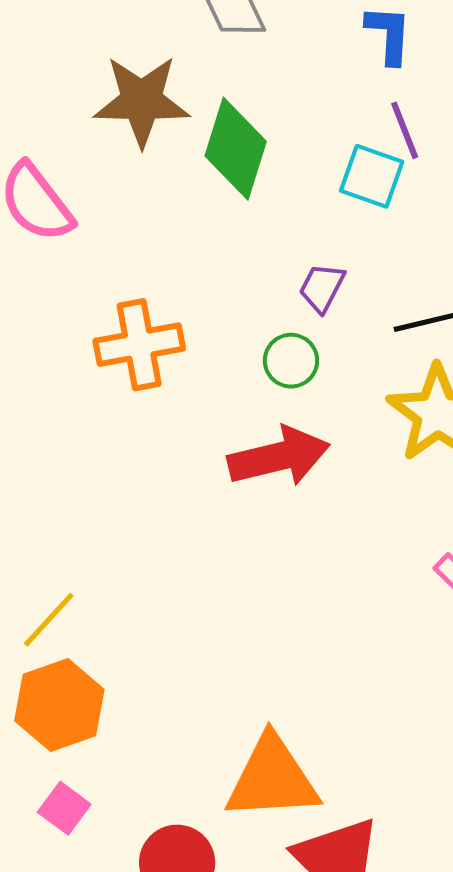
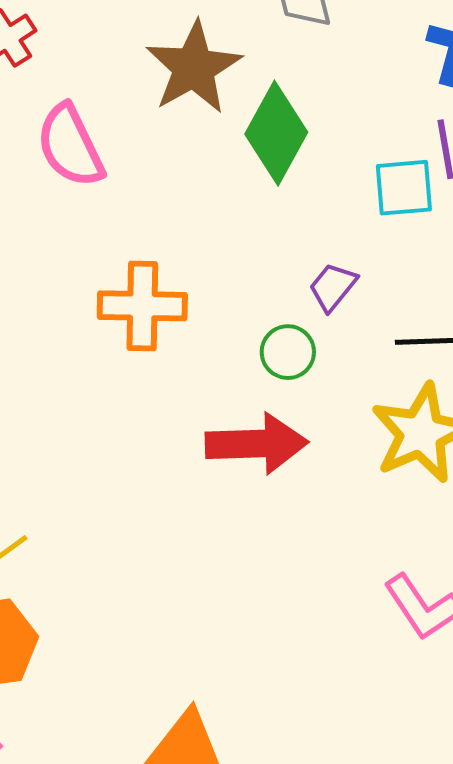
brown star: (142, 101) -> (194, 68), turned 30
cyan square: (372, 176) -> (404, 188), turned -36

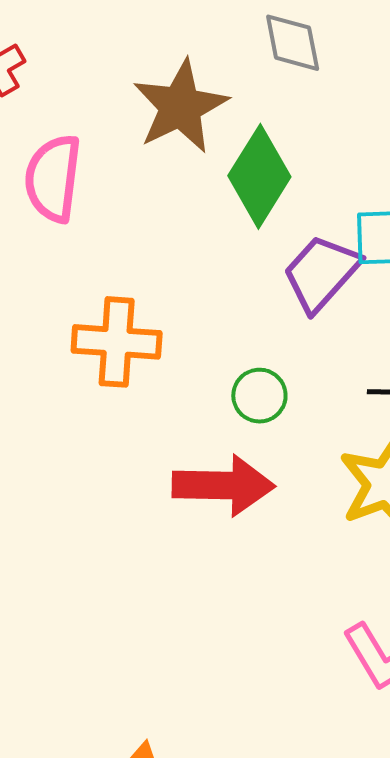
pink semicircle: (70, 146) -> (53, 178), turned 30
purple trapezoid: (333, 287) -> (321, 273), moved, size x1.6

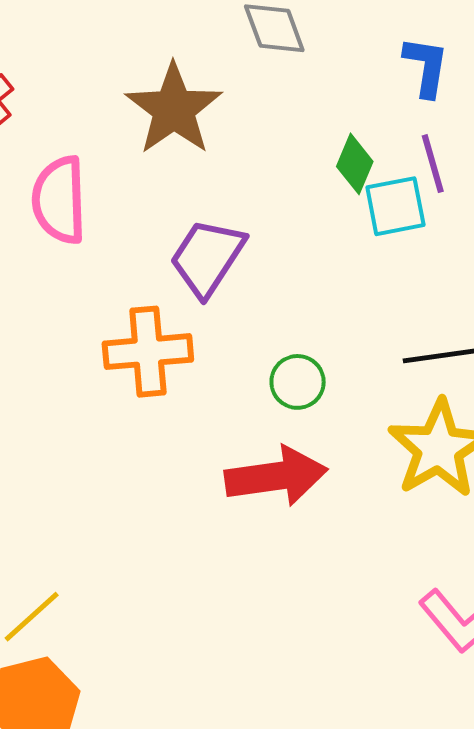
green diamond: (259, 176) -> (355, 164), moved, size x0.6
purple trapezoid: (321, 273) -> (207, 258), moved

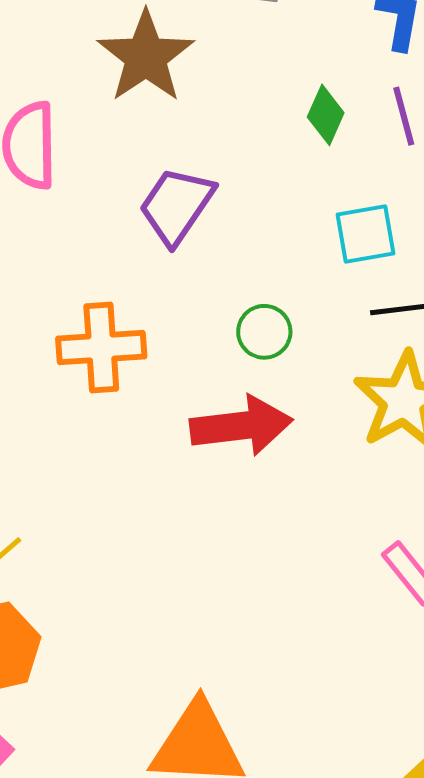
cyan square: (395, 206) -> (365, 234), moved
orange cross: (148, 352) -> (101, 348), moved

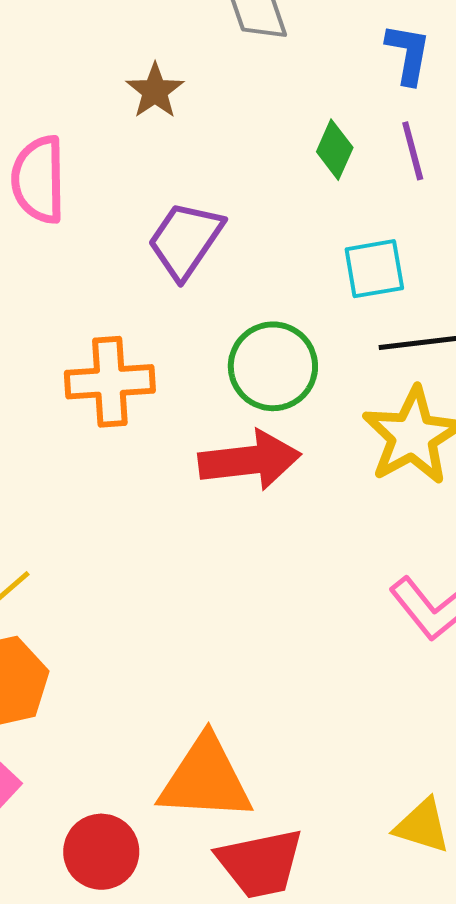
brown star: (146, 57) -> (155, 91), size x0.6
green circle: (264, 332) -> (273, 366), size x1.6

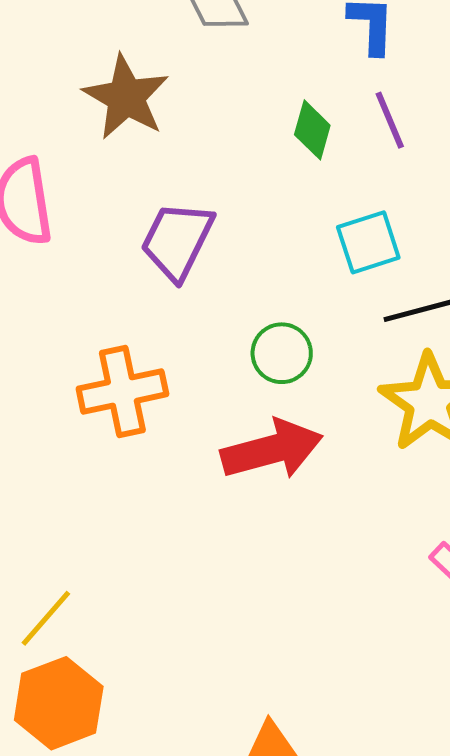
brown star: (155, 91) -> (126, 97), size x1.5
green circle: (273, 366) -> (282, 353), size x0.7

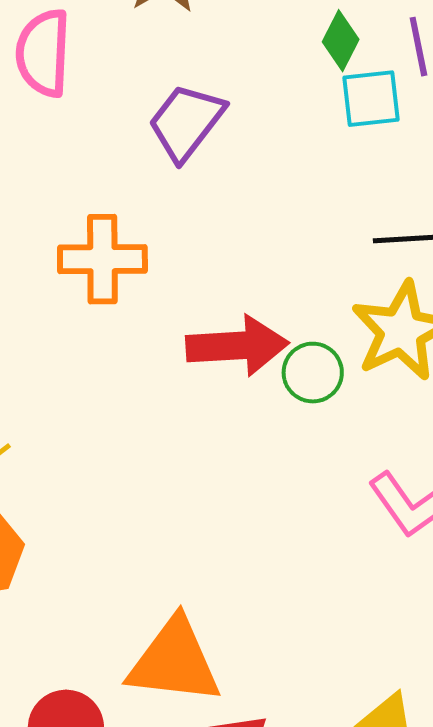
cyan square: (368, 242) -> (371, 99), moved
green circle: (282, 353) -> (313, 373), moved

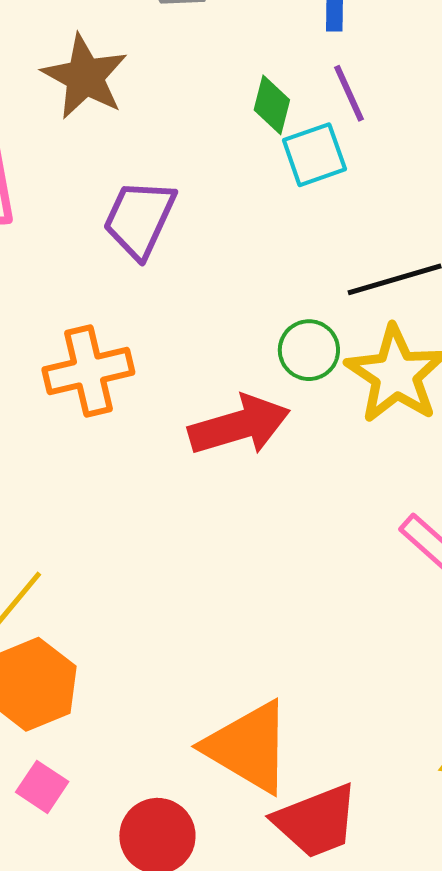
green circle: (313, 373) -> (309, 350), moved
orange triangle: (174, 661) -> (248, 747), turned 37

